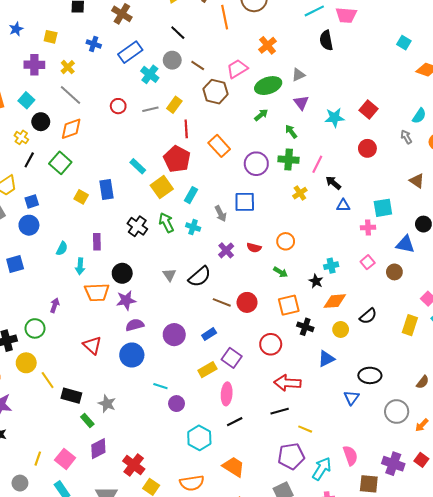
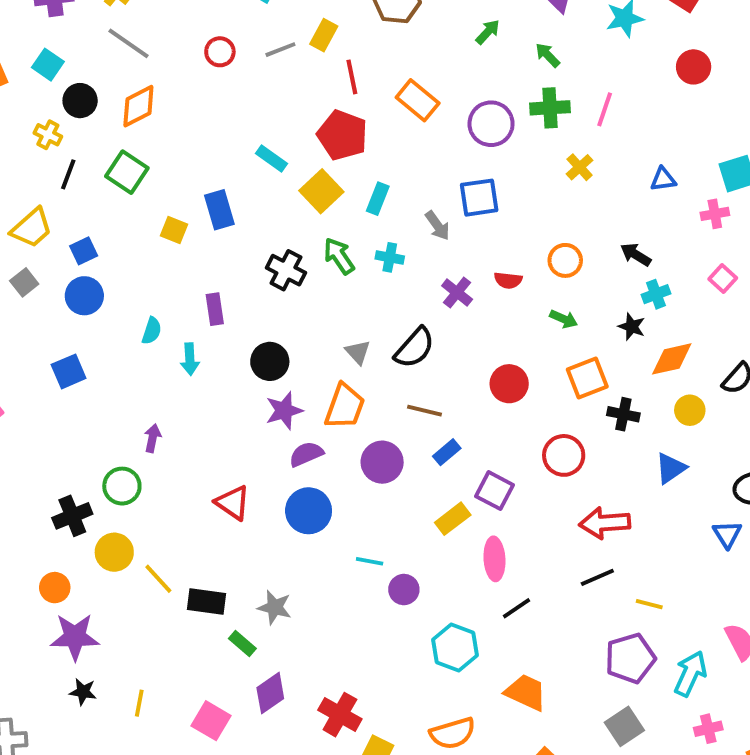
black arrow: (333, 183) -> (636, 255), moved
orange trapezoid: (97, 292) -> (345, 406), moved, turned -60
brown line: (222, 302) -> (424, 411), moved
yellow line: (38, 459) -> (139, 703), moved

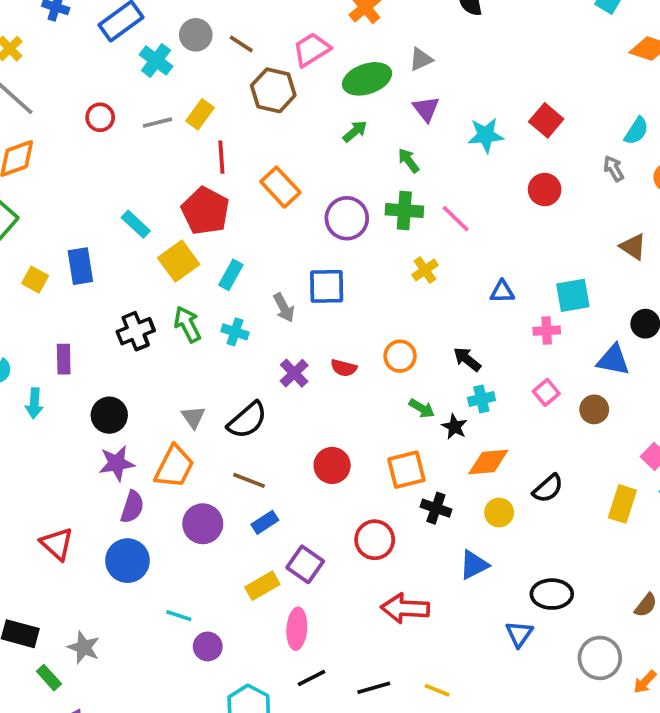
pink line: (605, 109) -> (456, 219), turned -72
black cross: (286, 270) -> (136, 331), turned 33
green arrow: (564, 319) -> (422, 408), moved
purple semicircle: (306, 454) -> (132, 507), turned 124
black line: (597, 577) -> (374, 688), moved

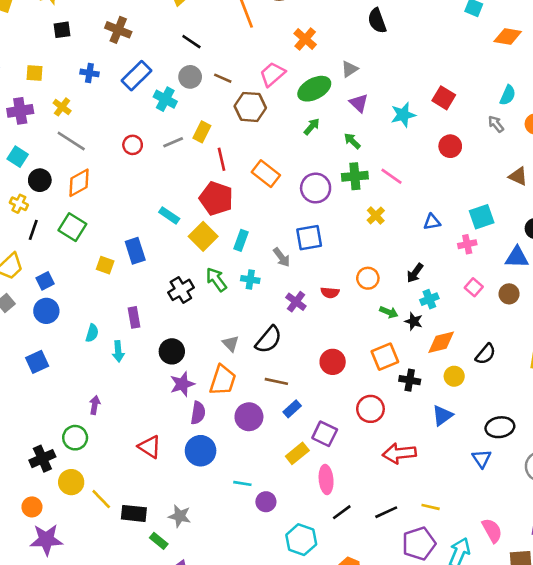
black arrow: (467, 359) -> (415, 273), turned -84

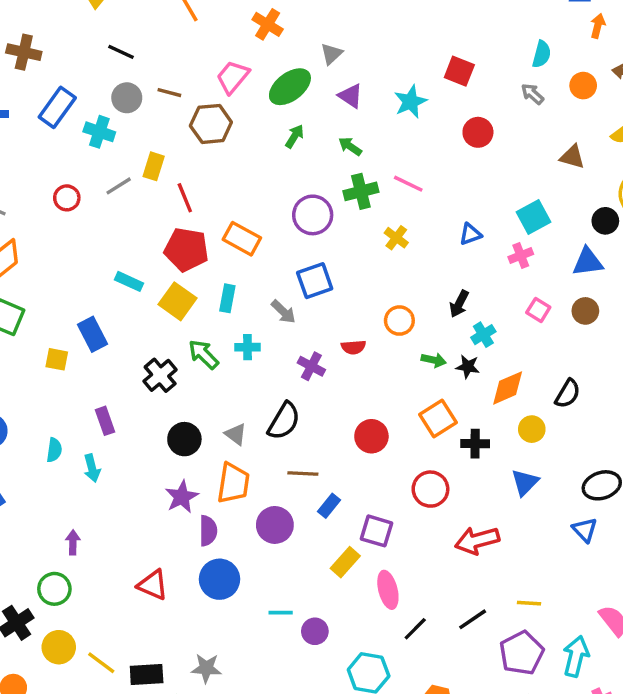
orange rectangle: (266, 174) -> (242, 239), moved
black circle: (172, 351) -> (184, 439), moved

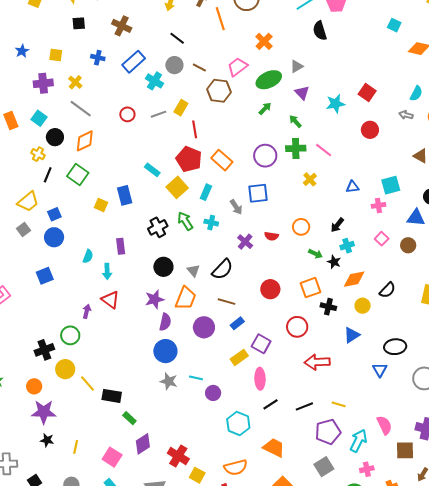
gray arrow: (532, 94) -> (406, 115), turned -40
red triangle: (153, 585) -> (110, 300), moved
gray star: (206, 668) -> (169, 381), moved

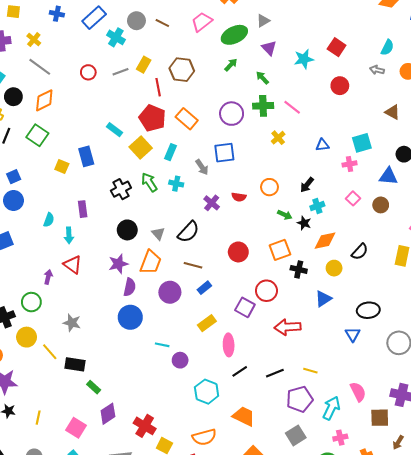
brown hexagon: (219, 91) -> (182, 70), moved
purple square: (261, 344) -> (245, 307), moved
gray star: (169, 381) -> (72, 323), moved

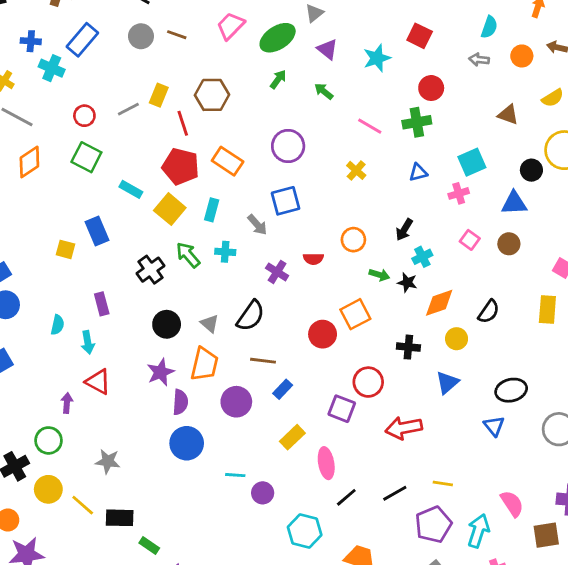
cyan cross: (116, 37) -> (52, 68), moved
green cross: (263, 106) -> (417, 122), moved
green square: (37, 135) -> (86, 157), moved
orange square: (280, 250) -> (355, 314), moved

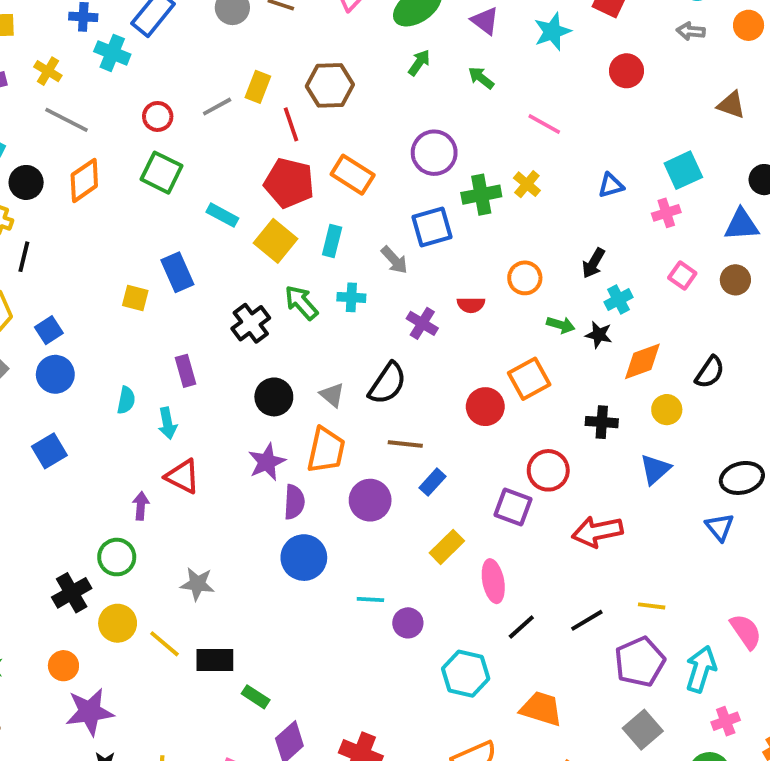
green cross: (417, 122) -> (481, 195), moved

